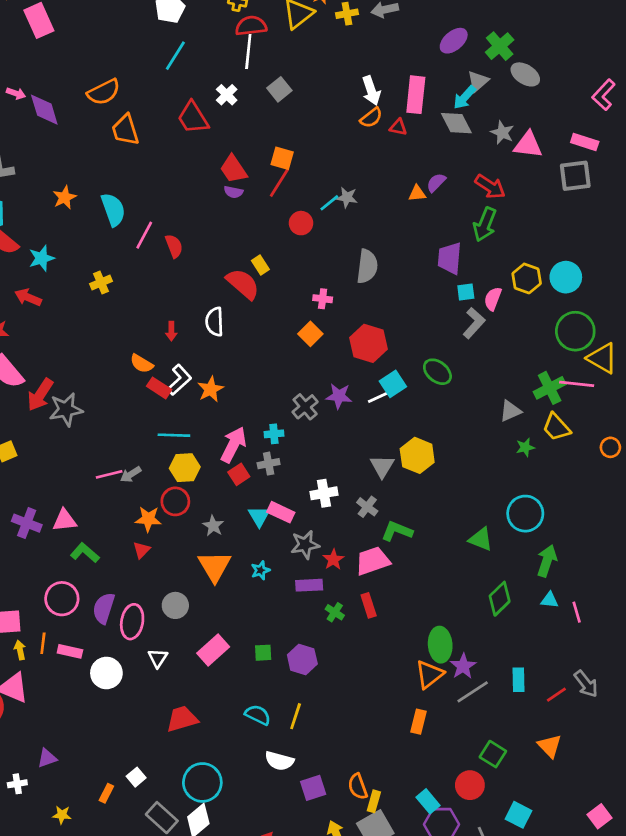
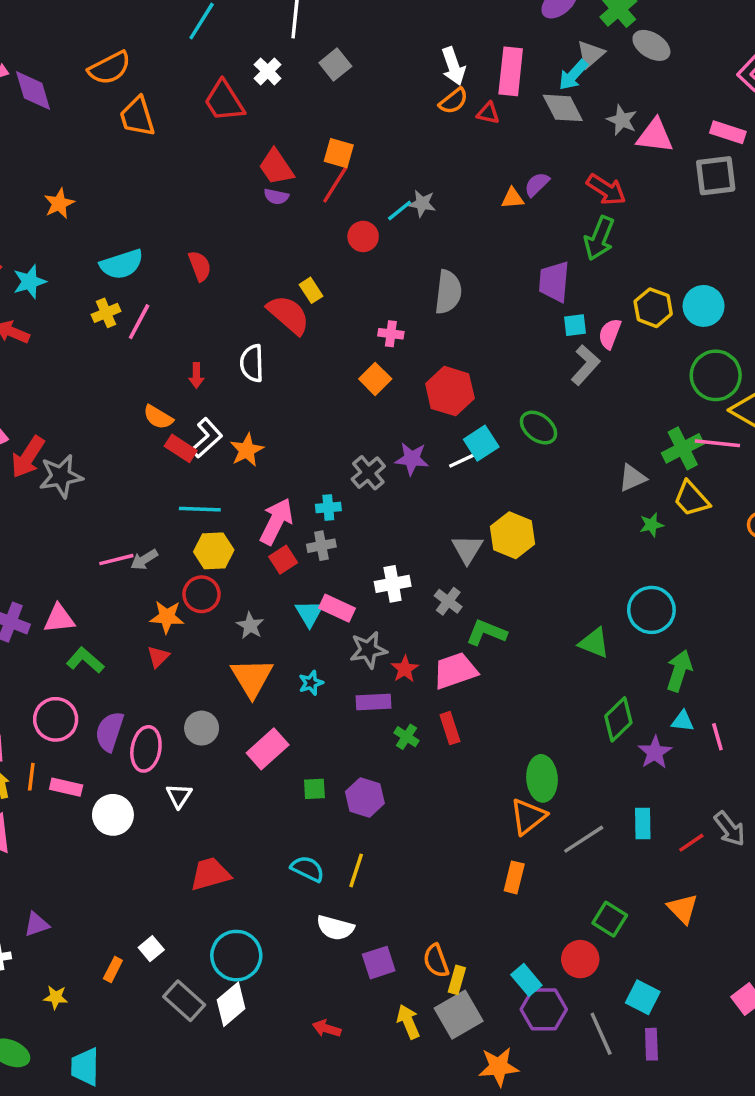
cyan semicircle: (113, 210) -> (122, 264), moved, turned 92
pink line: (144, 235) -> (139, 322), moved
pink rectangle: (213, 650) -> (268, 749), moved
purple star: (463, 666) -> (655, 752), moved

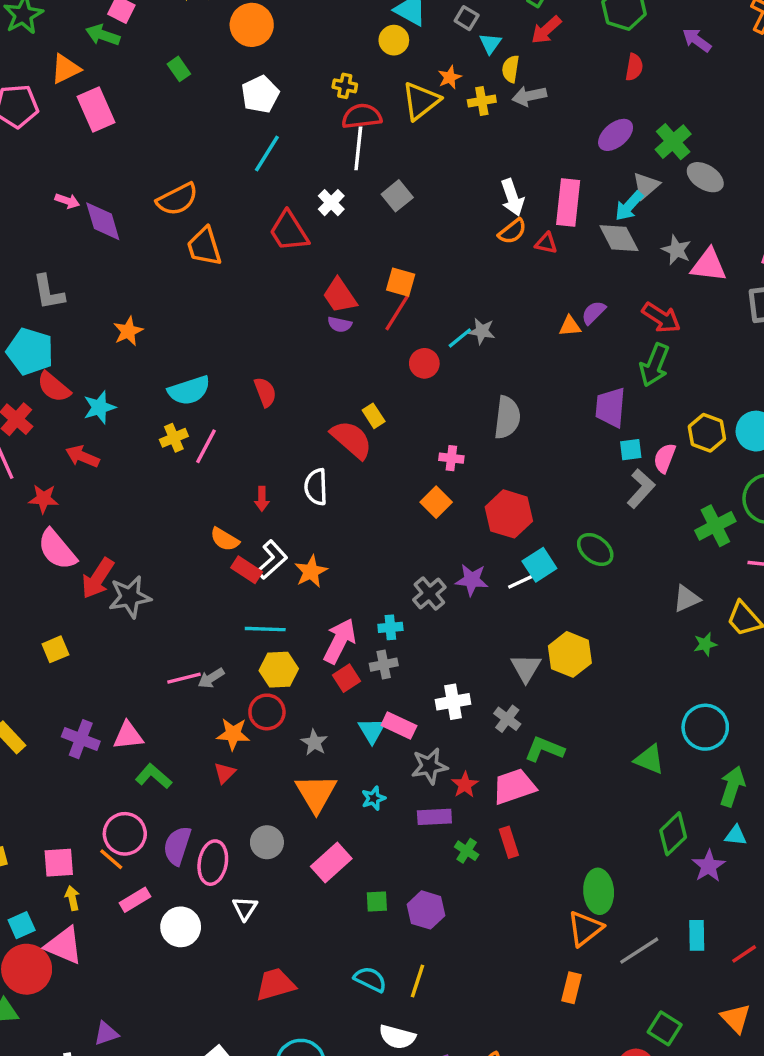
green cross: (683, 448) -> (715, 526), moved
orange line: (31, 777) -> (111, 859), moved, turned -56
pink rectangle: (66, 787) -> (135, 900), turned -44

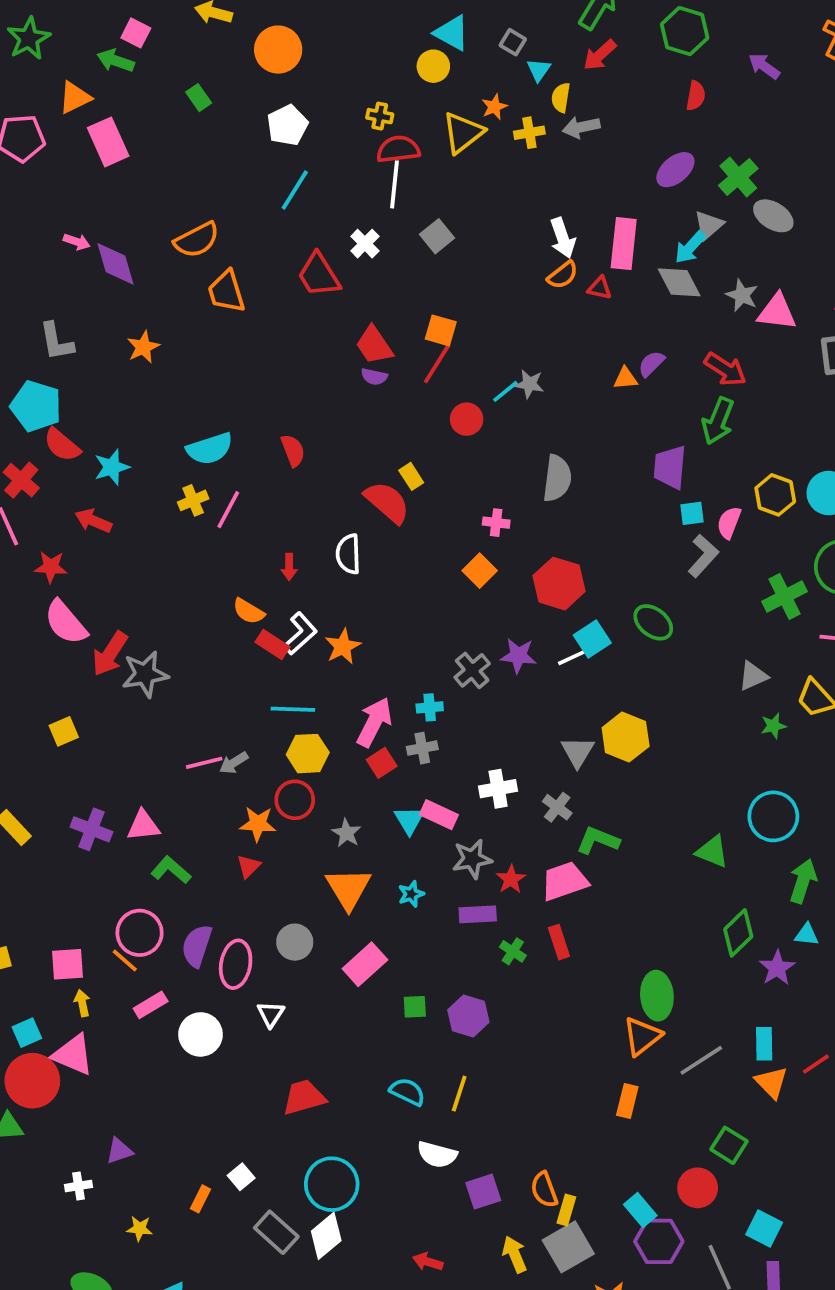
orange star: (128, 331) -> (143, 347), moved
orange triangle: (736, 1018) -> (772, 1083), moved

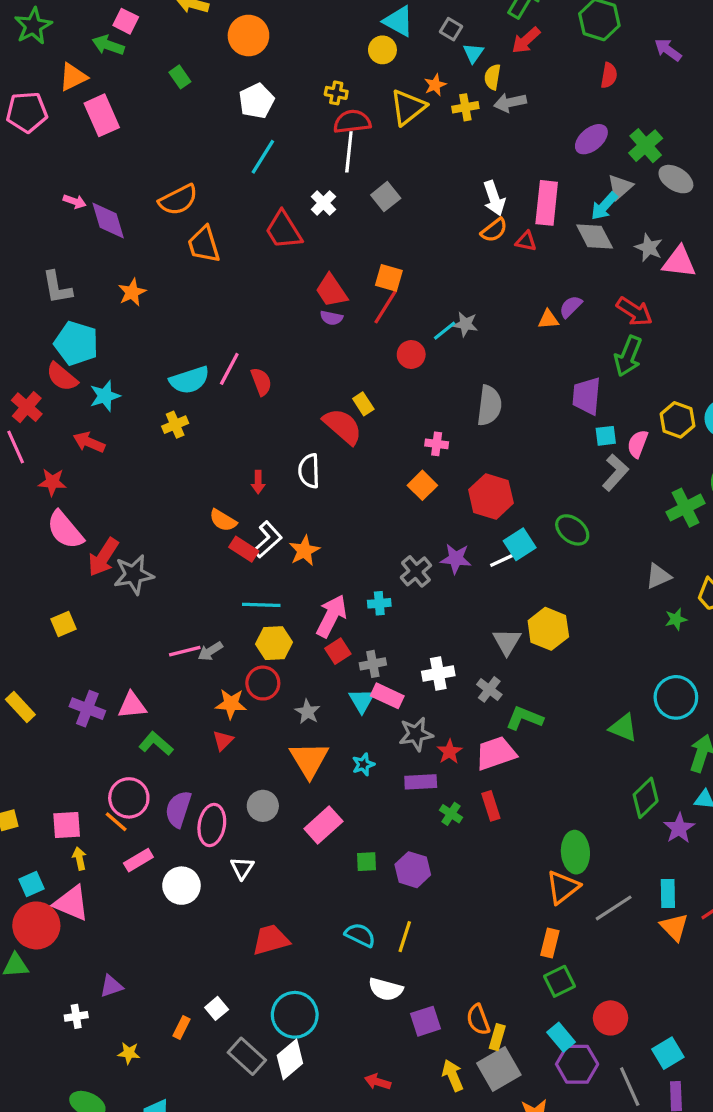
cyan pentagon: (36, 406) -> (76, 343), moved
pink line: (228, 510) -> (229, 369), moved
gray cross: (422, 748) -> (373, 664), moved
green square: (729, 1145) -> (559, 981), moved, turned 32
cyan square: (764, 1228) -> (668, 1053), turned 32

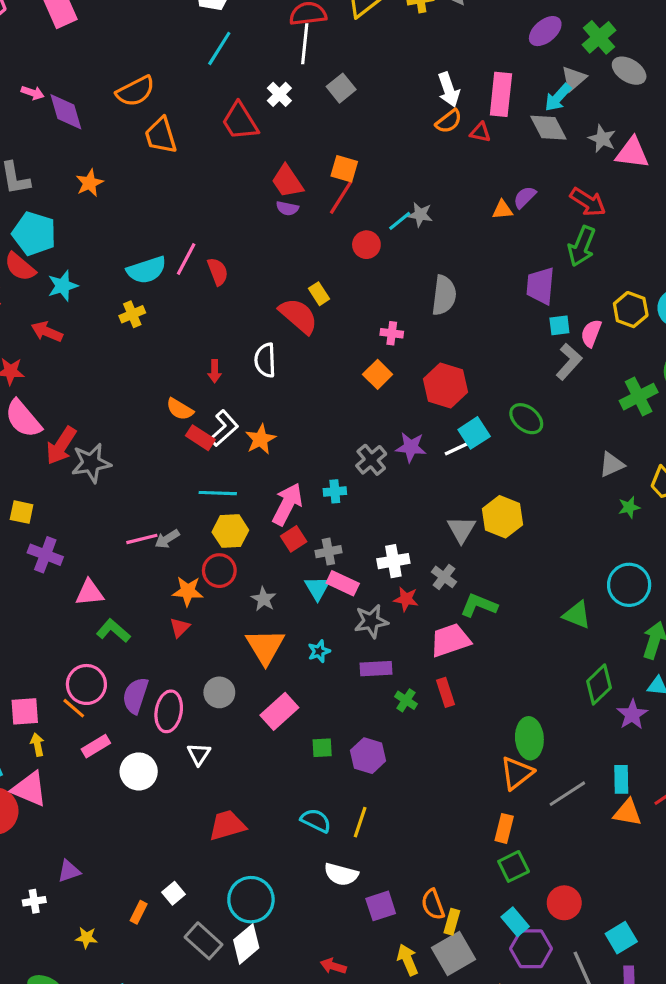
yellow square: (63, 624) -> (22, 512), turned 35
purple cross: (87, 709) -> (45, 555), moved
red star: (449, 752) -> (406, 599), moved, turned -30
orange triangle: (674, 927) -> (627, 813), turned -36

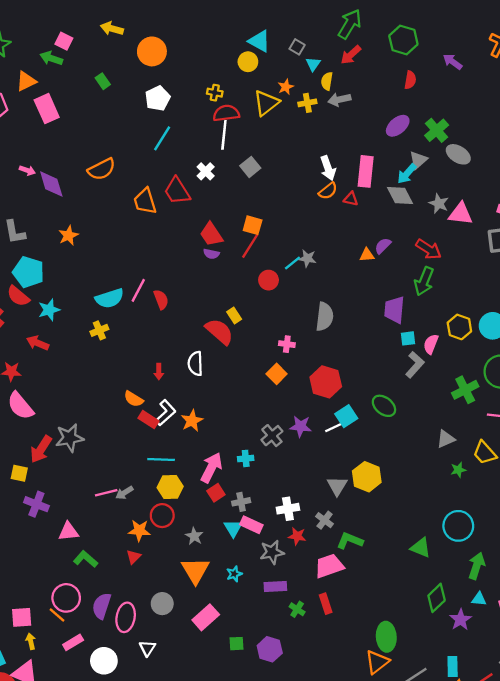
orange trapezoid: (161, 135) -> (145, 201), moved
red arrow: (61, 446) -> (41, 449), moved

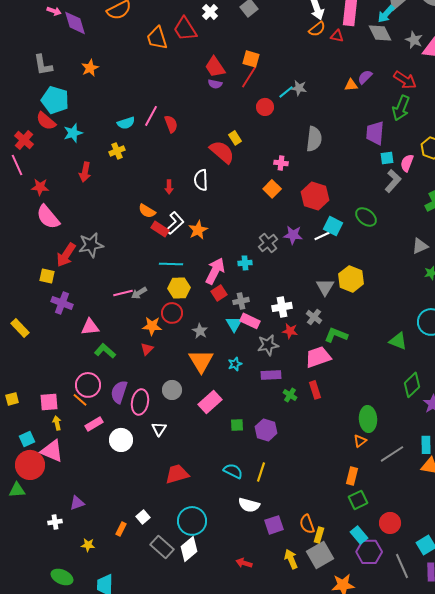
cyan semicircle: (110, 298) -> (126, 123), size x0.7
red arrow: (38, 343) -> (85, 172), moved, turned -102
cyan square: (346, 416) -> (333, 226), turned -30
orange triangle: (377, 662) -> (360, 441), size x0.6

